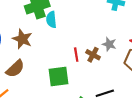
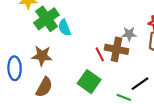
brown cross: (93, 55) -> (116, 49), size x1.5
green square: (58, 77) -> (89, 82), turned -30

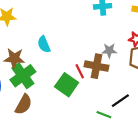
green cross: (47, 19) -> (23, 76), moved
brown star: (42, 56) -> (14, 58), moved
green square: (89, 82) -> (67, 85), moved

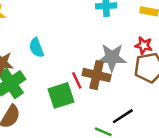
gray star: (109, 51) -> (112, 58), size x1.6
green square: (67, 85) -> (61, 95), turned 35

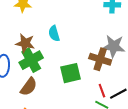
red line: (77, 80) -> (102, 91), moved

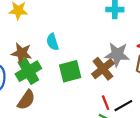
brown cross: (100, 59) -> (103, 69), turned 35
green square: (71, 73) -> (70, 71), moved

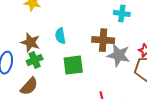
brown cross: (103, 69) -> (103, 40), moved, turned 35
green cross: (28, 71) -> (35, 60), size x0.7

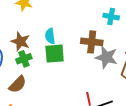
green square: (73, 65) -> (55, 54), moved

